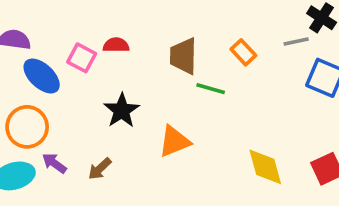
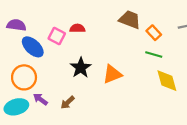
brown trapezoid: (183, 56) -> (130, 20), moved, turned 110
green line: (211, 89) -> (154, 55), moved
orange triangle: (174, 141) -> (112, 74), moved
yellow diamond: (265, 167) -> (167, 81), moved

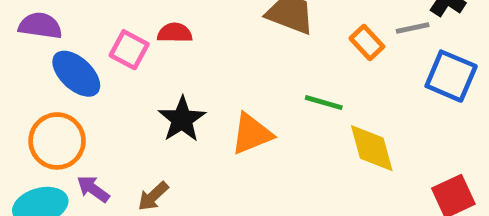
orange rectangle: (154, 33) -> (367, 42), moved
green line: (154, 55) -> (324, 103), moved

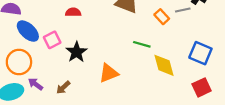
pink square: (129, 50) -> (52, 40), moved, turned 35
blue square: (451, 76) -> (200, 53), moved
orange triangle: (252, 134) -> (109, 73), moved

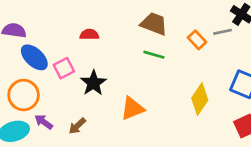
green line: (142, 44) -> (154, 55), moved
yellow diamond: (164, 65) -> (200, 99), turned 50

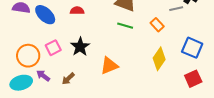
orange rectangle: (197, 40) -> (157, 25), moved
blue ellipse: (34, 57) -> (45, 15), moved
pink square: (64, 68) -> (53, 48), moved

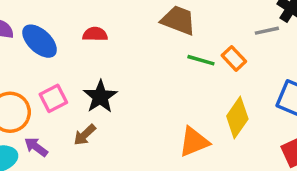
green line: (125, 26) -> (201, 60), moved
orange triangle: (109, 66) -> (194, 142), moved
brown arrow: (68, 79) -> (85, 135), moved

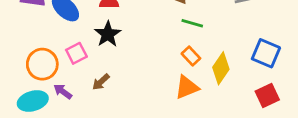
orange rectangle: (234, 58) -> (191, 56), moved
black star: (100, 97) -> (108, 34), moved

